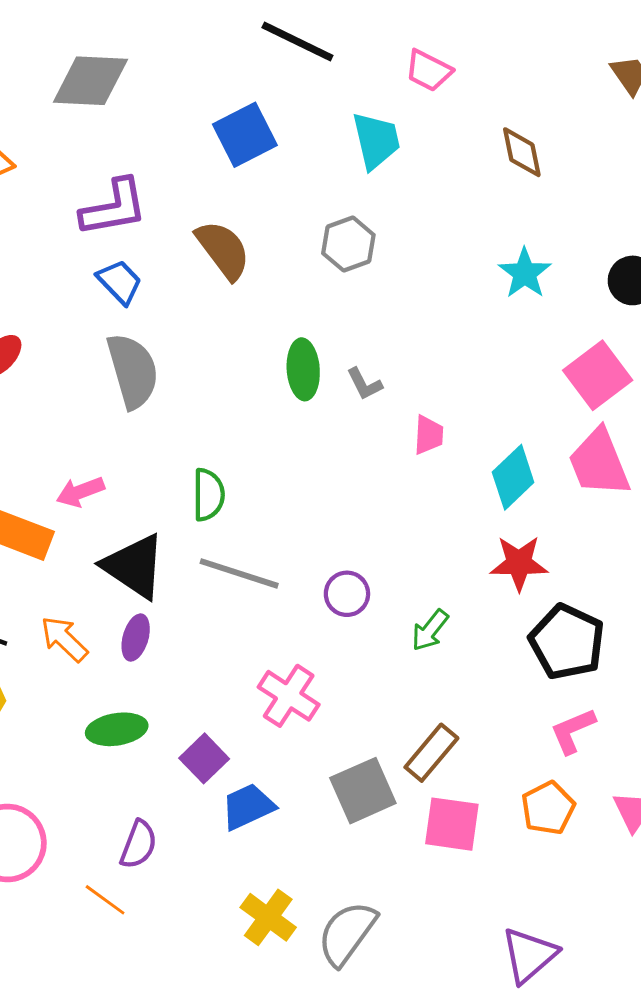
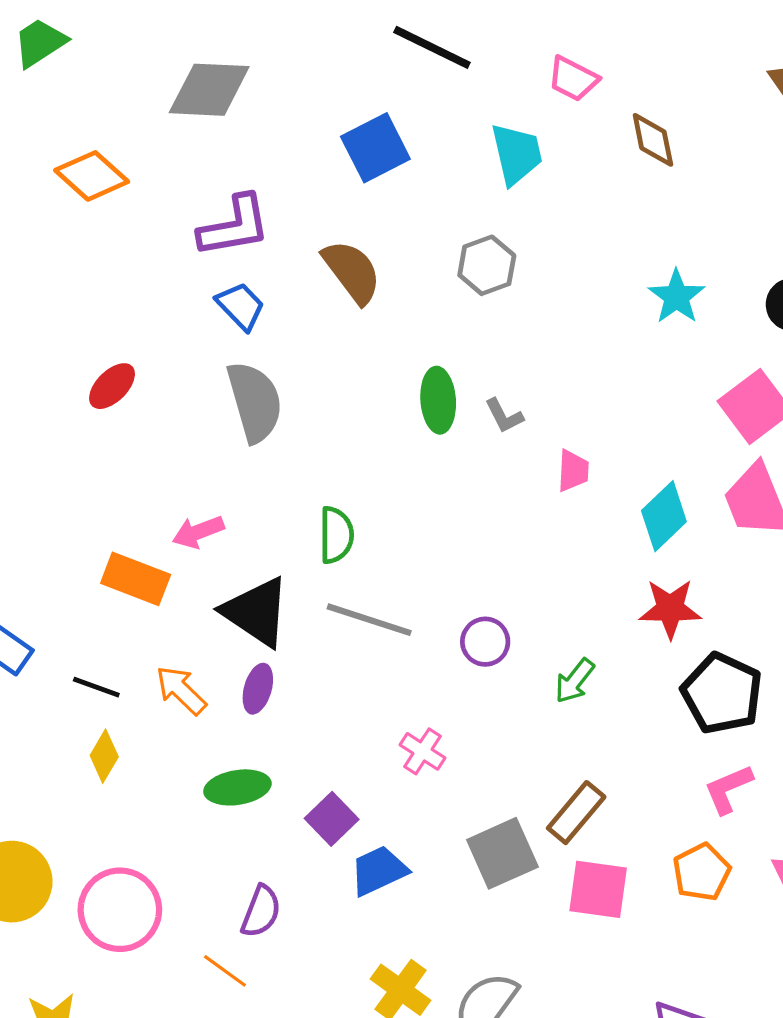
brown diamond: (522, 152) -> (653, 140), moved
pink cross: (289, 696) -> (422, 751), size x0.7

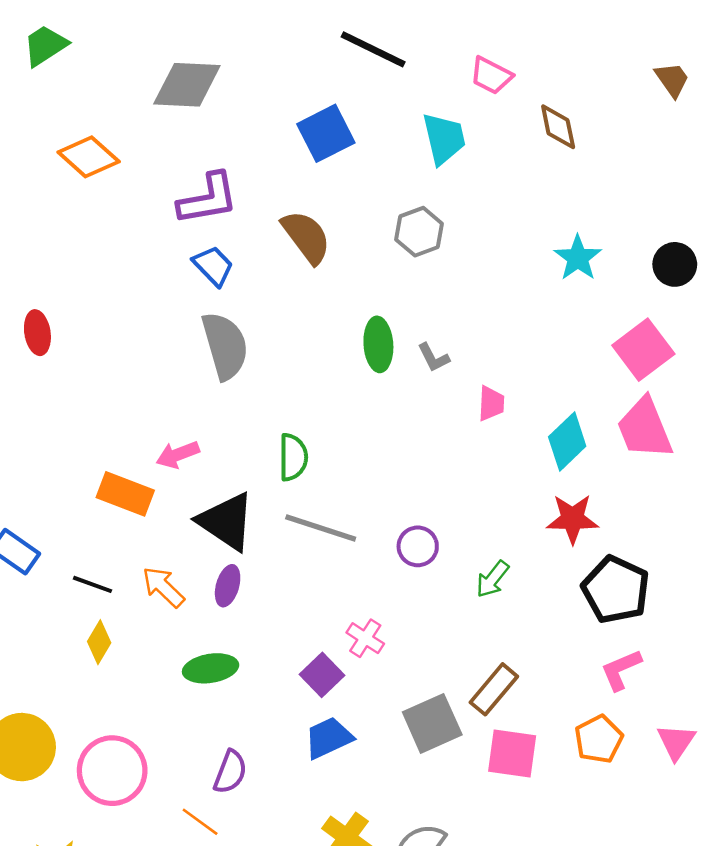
red ellipse: (112, 386) -> (37, 333), moved, turned -54
purple square: (332, 819) -> (322, 675), moved

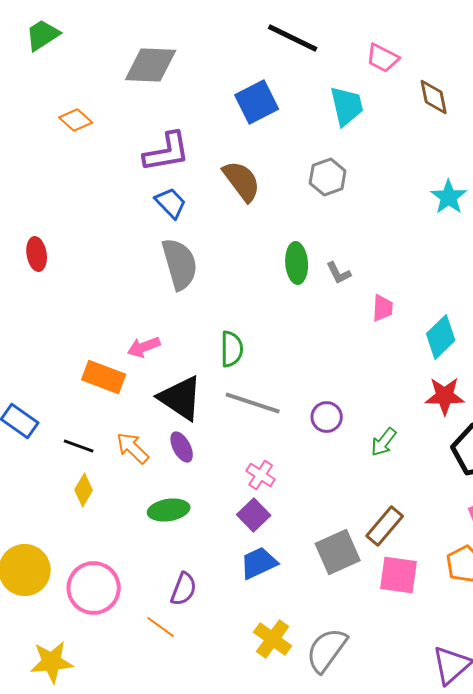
orange diamond: (89, 157) -> (76, 120), size x0.7
purple ellipse: (228, 586) -> (182, 447), turned -44
pink cross: (365, 638) -> (261, 475), moved

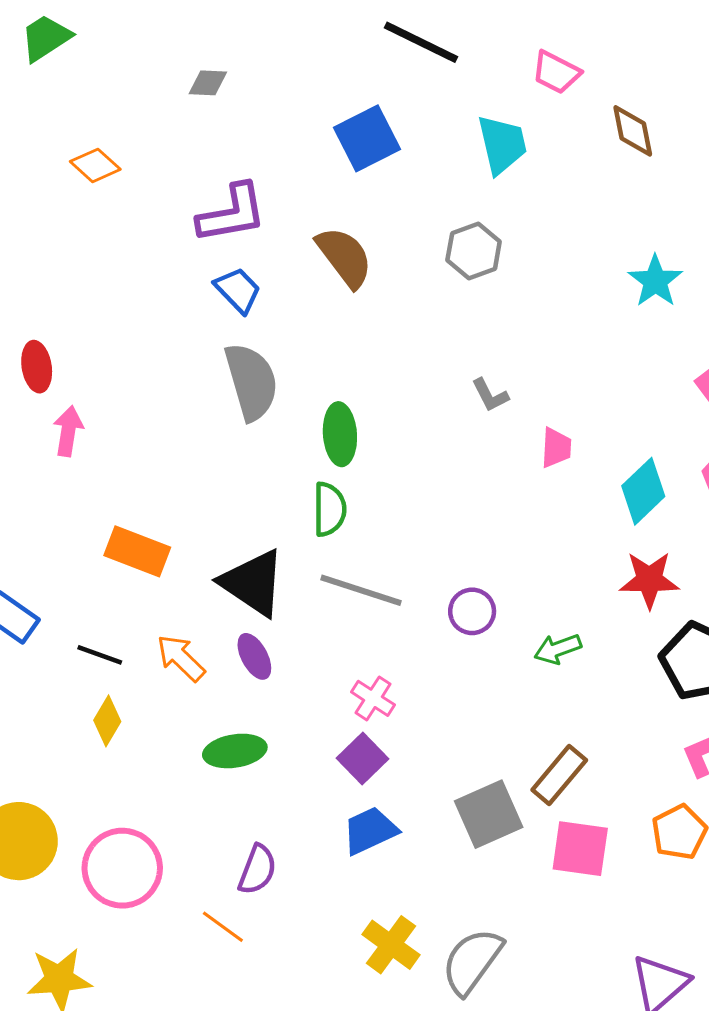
gray diamond: (151, 65) -> (208, 83), size x0.5
green ellipse: (297, 263) -> (340, 434), moved
pink arrow: (144, 347) -> (68, 431), moved, turned 120
green arrow: (384, 442) -> (558, 649), turned 32

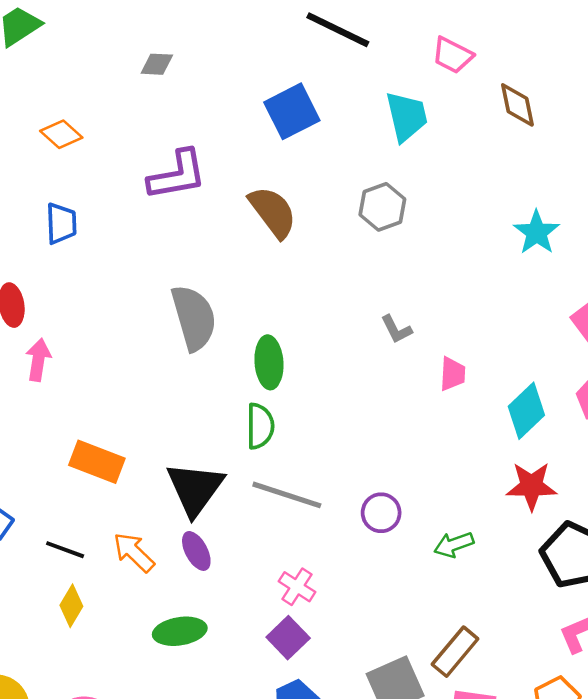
blue trapezoid: (238, 290) -> (61, 223), moved, turned 42
black triangle: (253, 583) -> (195, 489), turned 32

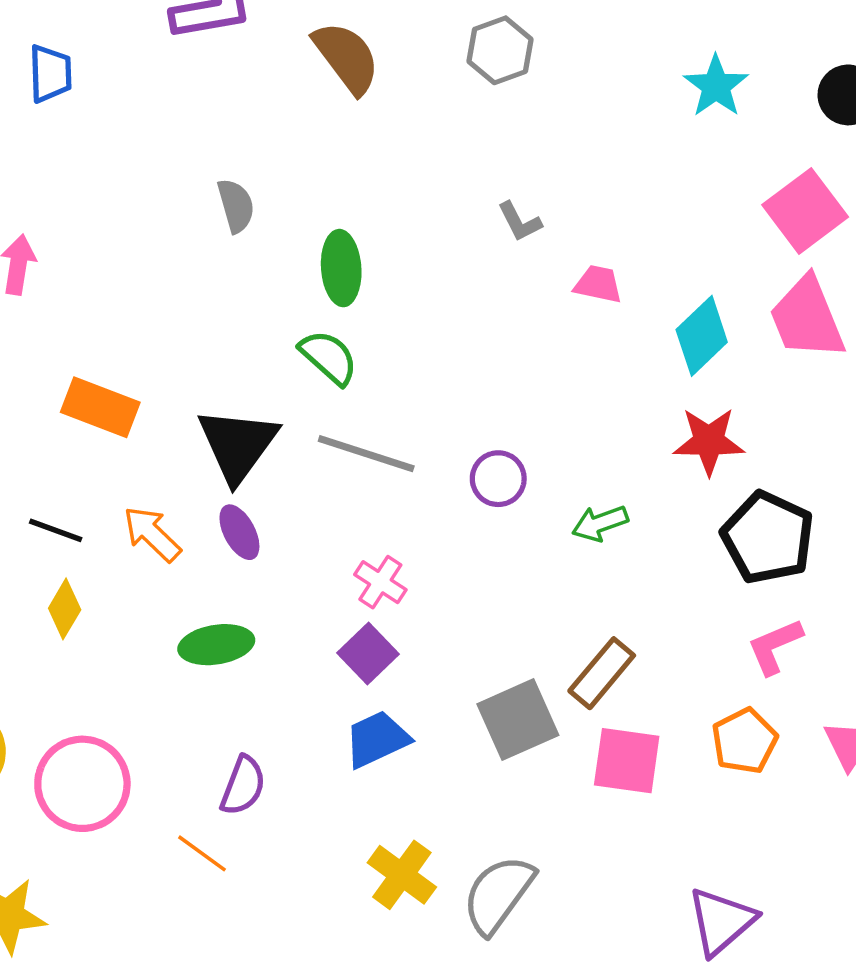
gray semicircle: (194, 318) -> (236, 206), size x0.6
pink trapezoid: (452, 374) -> (598, 284), turned -81
green semicircle: (260, 426) -> (329, 357), turned -48

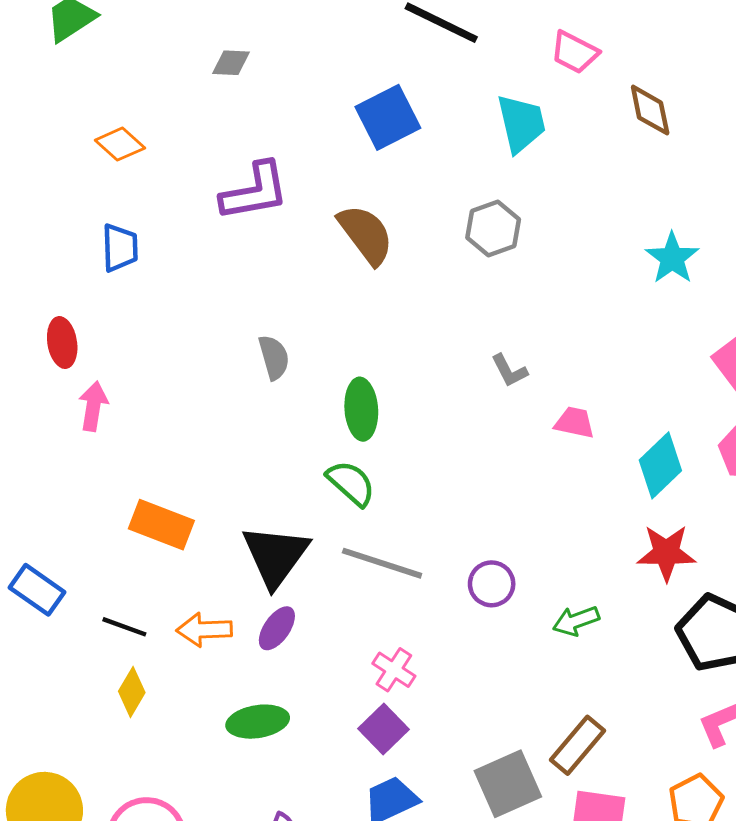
purple ellipse: (239, 532) -> (277, 628), turned 63
orange arrow: (152, 534) -> (204, 630), turned -46

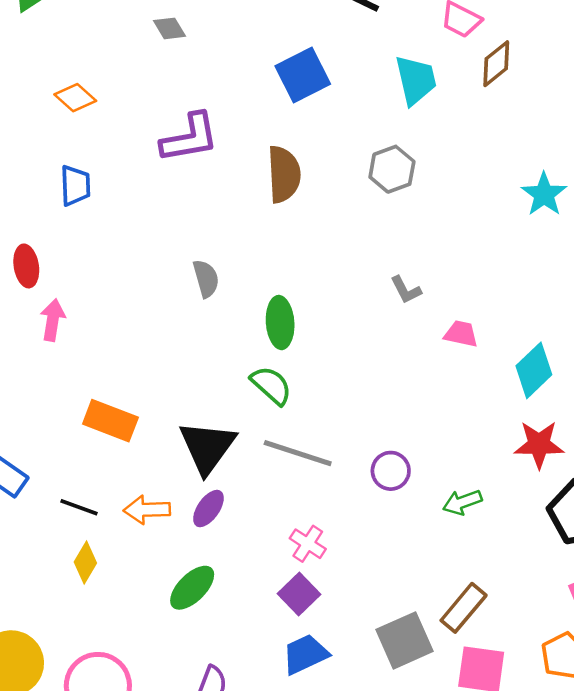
gray diamond: (231, 63) -> (170, 28), turned 56
brown diamond: (650, 110) -> (496, 64), moved, turned 63
brown semicircle: (366, 234) -> (284, 174), turned 34
green ellipse: (258, 722) -> (192, 588), turned -36

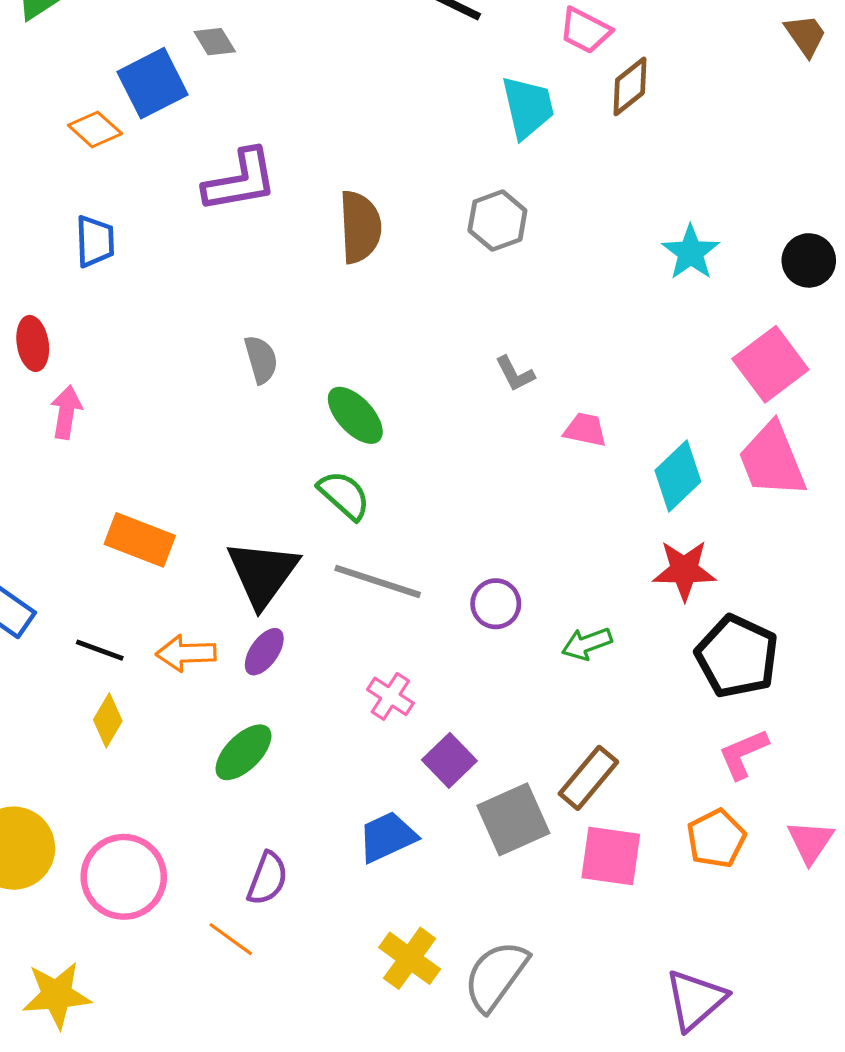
blue square: (303, 75) -> (152, 83), moved
green ellipse: (280, 323) -> (355, 415), turned -39
purple square: (299, 594) -> (449, 760), moved

